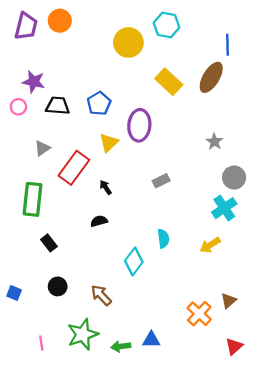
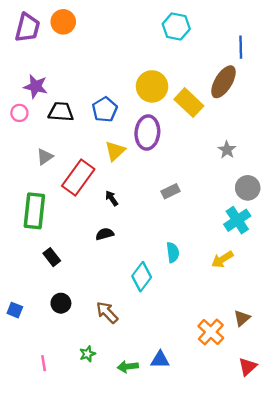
yellow circle: (128, 42) -> (152, 86), moved
yellow rectangle: (169, 82) -> (189, 103), moved
green star: (83, 334) -> (87, 354), size x0.5

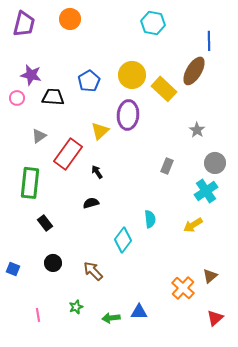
orange circle: (63, 22) -> (70, 19), moved
blue pentagon: (105, 109) -> (89, 81), moved
gray rectangle: (170, 191) -> (167, 166), moved, turned -42

